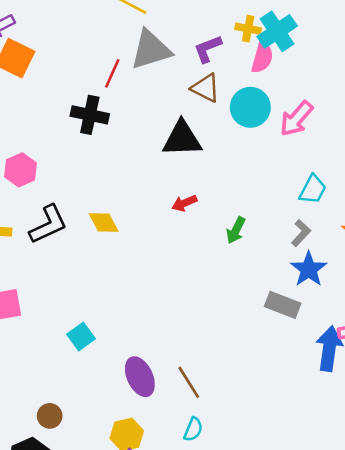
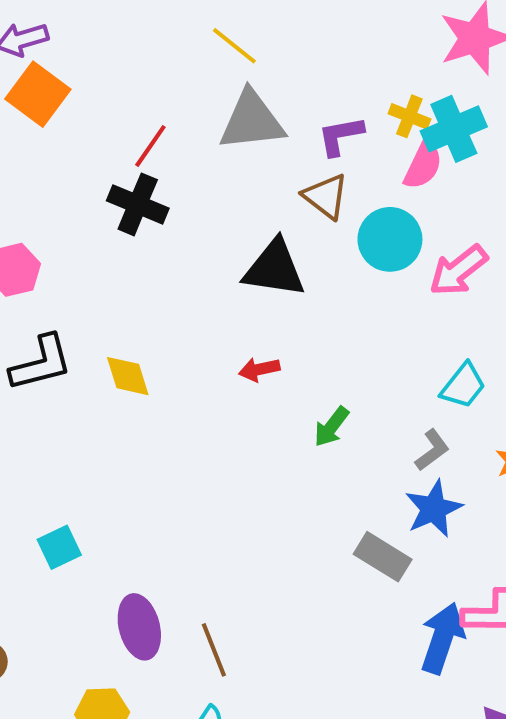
red line: (112, 73) -> (150, 146), moved

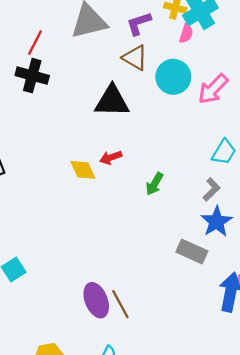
pink semicircle: (423, 165) -> (186, 34), size x0.7
yellow diamond: (128, 376) -> (83, 170), moved
purple ellipse: (139, 627) -> (96, 300), moved
brown line: (214, 650) -> (120, 304), moved

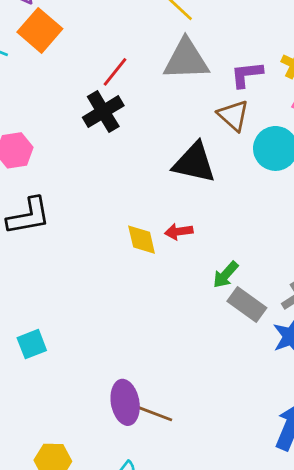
black cross: (32, 76) -> (103, 112), turned 32
gray rectangle: (192, 252) -> (247, 305), moved
brown line: (120, 304) -> (154, 413), turned -52

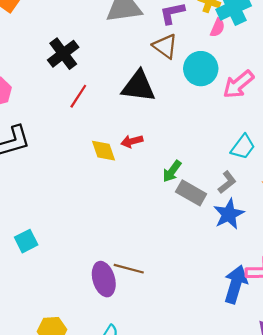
red line: (115, 72) -> (78, 96), moved
brown line: (154, 413) -> (129, 269), moved

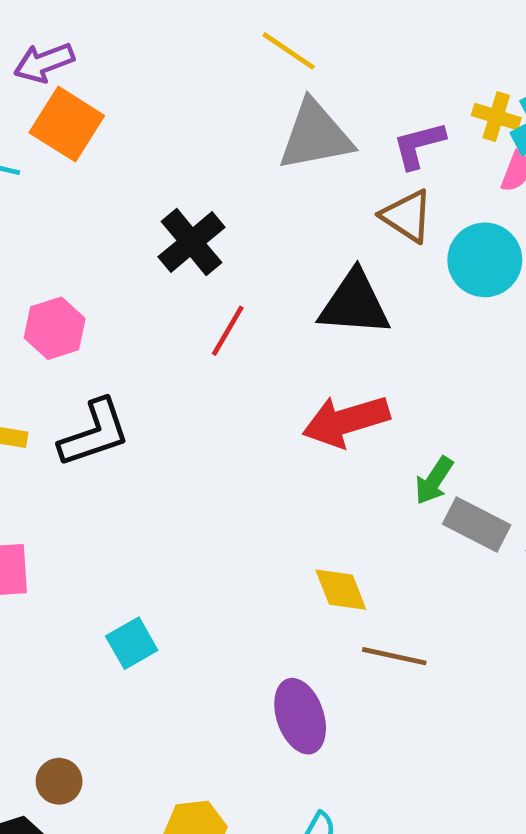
red arrow: (132, 141) -> (346, 421), size x1.8
yellow diamond: (103, 151) -> (341, 590), moved
brown line: (129, 269) -> (394, 656), moved

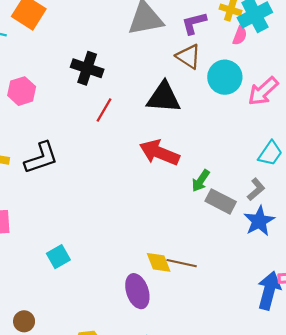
black cross: (191, 242) -> (87, 68), turned -32
pink hexagon: (55, 328) -> (22, 91), moved
red arrow: (346, 421) -> (159, 153), turned 39
yellow diamond: (341, 590) -> (159, 262), moved

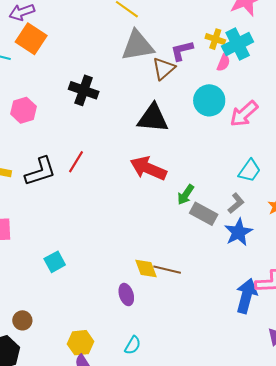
brown triangle: (188, 56) -> (164, 69), moved, turned 45
red line: (104, 110) -> (76, 162), moved
purple ellipse: (137, 291) -> (126, 295), size x0.7

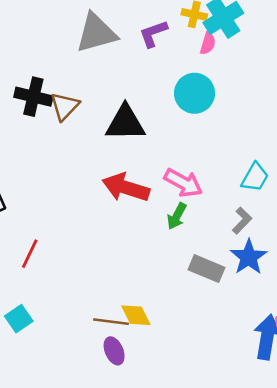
brown triangle: (164, 69) -> (65, 106), moved
pink arrow: (244, 114) -> (183, 183), moved, turned -104
red line: (76, 162) -> (30, 254), moved
gray rectangle: (204, 214) -> (206, 269), moved
brown line: (167, 270) -> (111, 322), moved

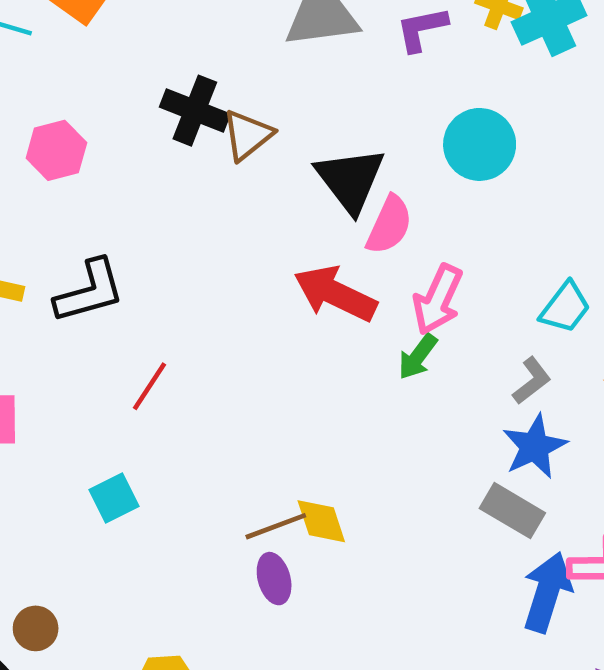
pink semicircle: (208, 43) -> (389, 225), moved, size x1.5
black triangle: (125, 123) -> (350, 180), turned 45
pink arrow: (183, 183) -> (438, 300), turned 78
gray rectangle: (206, 269) -> (512, 511), moved
brown line: (111, 322) -> (276, 526), turned -36

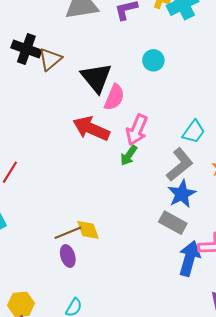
cyan circle: (480, 144) -> (153, 60), size x0.7
gray L-shape: (532, 381) -> (180, 165), size x1.6

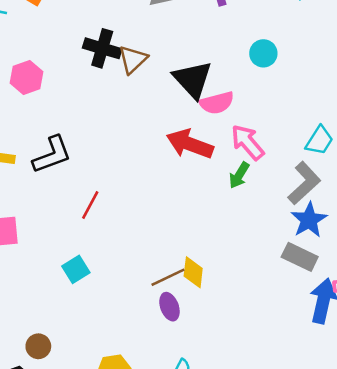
pink semicircle: (114, 97) -> (217, 103), turned 56
pink arrow: (137, 130) -> (248, 142), turned 120
yellow diamond: (88, 230) -> (193, 272), turned 30

